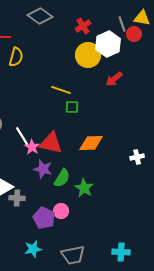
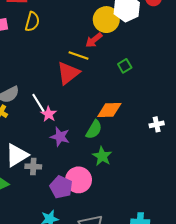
red arrow: (114, 79) -> (94, 40), moved
green square: (72, 107) -> (125, 66), moved, turned -32
red triangle: (51, 143) -> (68, 73), moved, turned -50
green semicircle: (62, 178) -> (94, 130), moved
pink circle: (61, 211) -> (78, 180), size x1.6

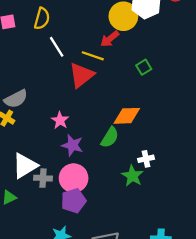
white line: (38, 103) -> (57, 47), moved
white cross: (157, 124) -> (146, 159), moved
green star: (102, 156) -> (132, 176), moved
pink circle: (78, 180) -> (74, 178), moved
purple pentagon: (61, 187) -> (74, 201), turned 30

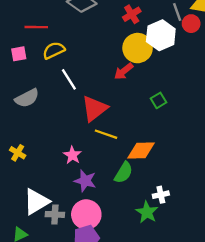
yellow semicircle: (42, 19) -> (54, 50), turned -130
yellow line: (93, 56) -> (106, 134), moved
gray semicircle: (16, 99) -> (27, 98), moved

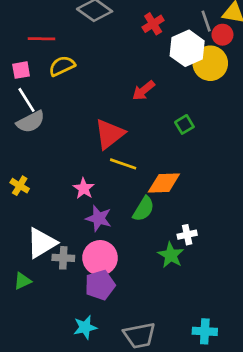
yellow circle: (138, 48) -> (210, 63), moved
white line: (69, 79) -> (27, 100), moved

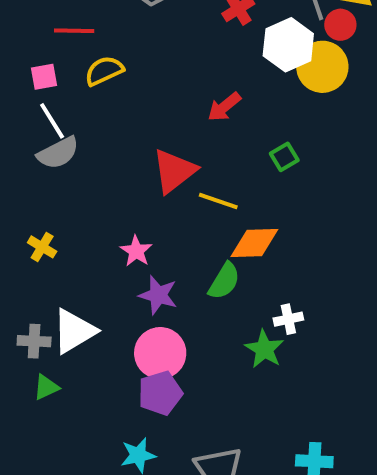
yellow line: (123, 164) -> (218, 201), moved
gray cross: (63, 258) -> (34, 341), moved

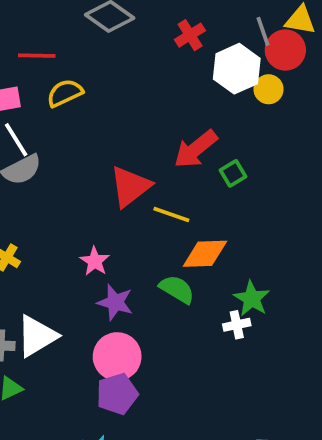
red circle: (340, 25) -> (285, 50), size x1.4
yellow circle: (322, 67) -> (269, 89), size x0.6
red arrow: (224, 107) -> (196, 149), moved, size x1.4
green semicircle: (224, 281) -> (177, 289), turned -90
green star: (264, 349) -> (252, 299), moved

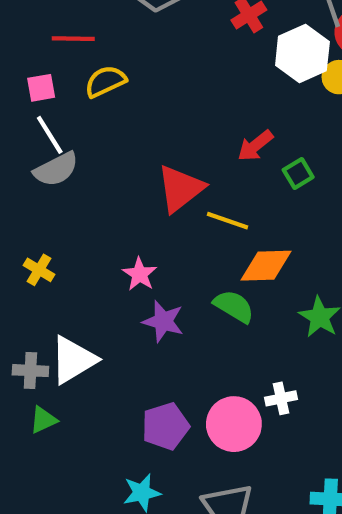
red arrow: (196, 149) -> (255, 146), size x0.7
white cross: (237, 325) -> (281, 398), moved
pink circle: (117, 357) -> (234, 424), moved

